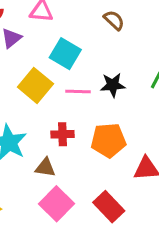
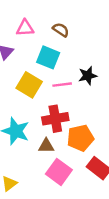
brown semicircle: (114, 20) -> (61, 30), moved
red cross: (62, 134) -> (55, 119), size x1.5
orange pentagon: (108, 140) -> (80, 138), moved

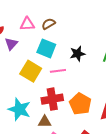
brown semicircle: (61, 30) -> (49, 24), moved, turned -64
black star: (88, 76) -> (78, 54), moved
orange pentagon: (80, 138) -> (80, 104), moved, turned -30

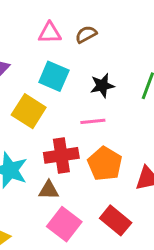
pink triangle: (27, 24) -> (50, 33), moved
brown semicircle: (49, 24) -> (86, 34), moved
pink line: (58, 71) -> (93, 121), moved

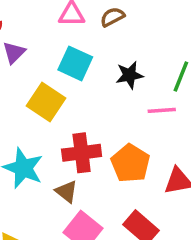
pink line: (93, 121) -> (162, 110), moved
brown triangle: (49, 190) -> (66, 192), turned 35

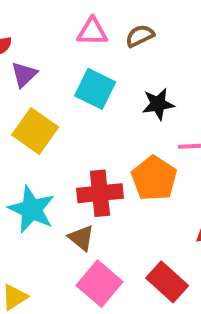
yellow square: (46, 102) -> (35, 131), moved
orange pentagon: (130, 163) -> (154, 178), moved

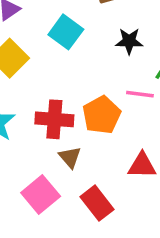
black star: (158, 104) -> (129, 41), moved
brown triangle: (81, 238) -> (70, 157), moved

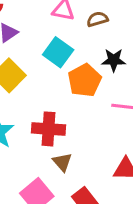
orange pentagon: (102, 115) -> (85, 80), moved

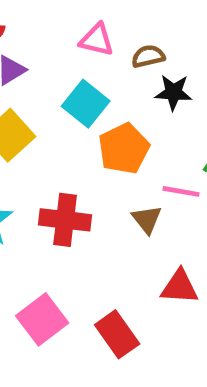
black star: (114, 60) -> (173, 92), moved
brown triangle: (62, 162) -> (147, 219), moved

